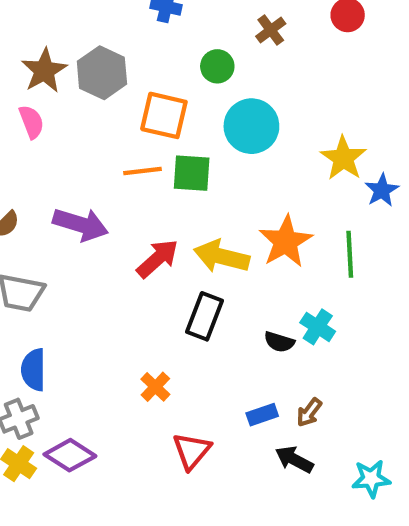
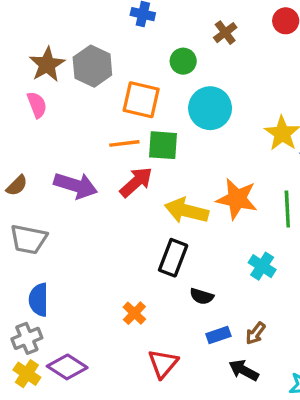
orange star: (286, 242) -> (237, 199), turned -30
red arrow: (157, 259) -> (136, 182), moved
black semicircle: (279, 342) -> (202, 296), moved

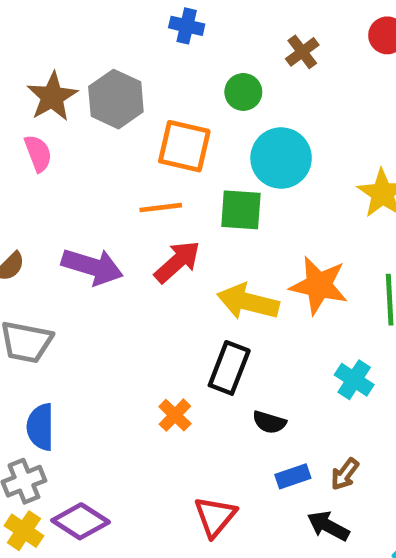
green square: (163, 145) -> (241, 210), moved
orange cross: (134, 313) -> (175, 415), moved

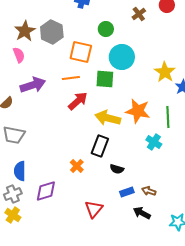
brown cross: (302, 52) -> (139, 14), moved
purple arrow: (92, 267) -> (33, 85), moved, turned -35
cyan cross: (354, 380) -> (154, 142), moved
brown arrow: (345, 474) -> (149, 191), turned 72
purple diamond: (81, 521) -> (46, 191), moved, turned -50

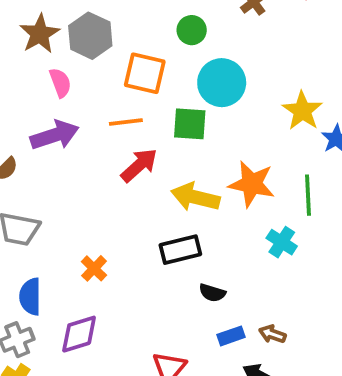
pink semicircle: (19, 55) -> (60, 83), moved
black rectangle: (100, 146) -> (180, 250), turned 55
orange cross: (77, 166) -> (94, 268), moved

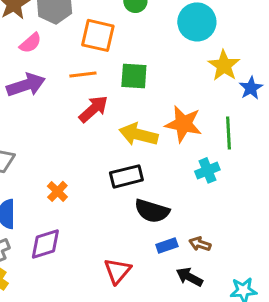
pink semicircle: (60, 83) -> (30, 43), turned 70
cyan circle: (222, 83) -> (197, 22), moved
cyan cross: (282, 242) -> (207, 170), turned 35
black semicircle: (212, 293) -> (152, 211), size x1.6

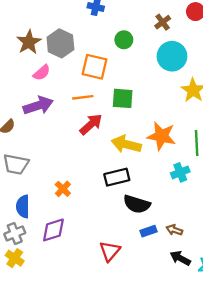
black arrow: (189, 277) -> (180, 258), moved

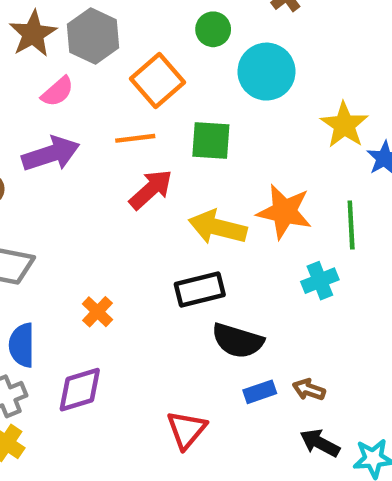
cyan circle: (172, 56) -> (267, 72), moved
orange square: (95, 67) -> (158, 80), turned 36

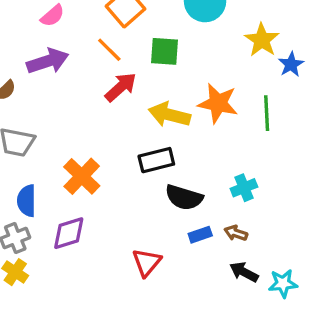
orange line: (135, 138) -> (109, 50), turned 52
cyan cross: (320, 281) -> (244, 188), moved
orange cross: (97, 312) -> (82, 176), size x1.6

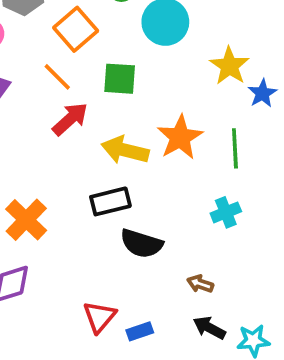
orange star: (218, 103) -> (180, 137), turned 30
cyan cross: (244, 188) -> (226, 212), moved
blue rectangle: (200, 235) -> (140, 331), moved

